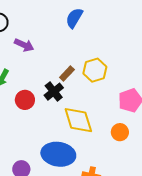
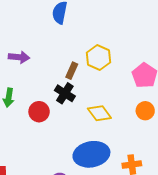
yellow diamond: (78, 120) -> (99, 113), size x0.7

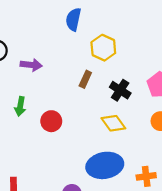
yellow hexagon: (99, 57) -> (103, 48), moved
black cross: (65, 93) -> (120, 90), moved

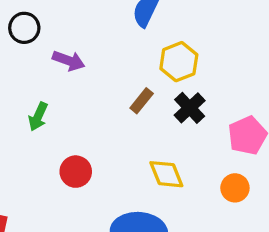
black cross: (120, 90) -> (190, 108), moved
red circle: (51, 121) -> (76, 172), moved

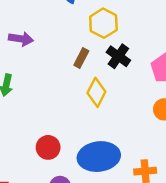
red circle: (76, 172) -> (48, 147), moved
yellow diamond: (166, 174) -> (96, 92), moved, turned 60

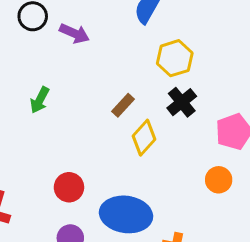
purple arrow: (21, 39) -> (74, 33), moved
brown rectangle: (81, 58) -> (123, 105), moved

